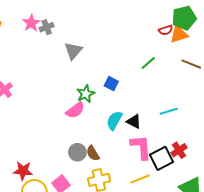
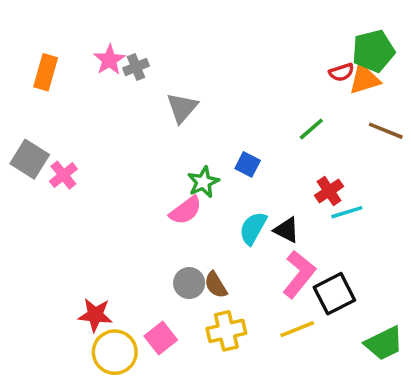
pink L-shape: (141, 147) -> (299, 274), turned 44
red cross: (179, 150) -> (329, 191), moved

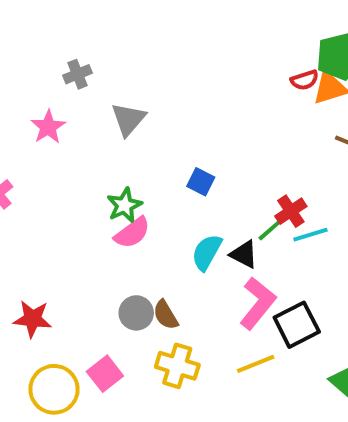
pink star: (109, 60) -> (48, 127), moved
green line: (311, 129) -> (271, 229), moved
green star: (203, 182) -> (124, 205), moved
red star: (95, 315) -> (32, 319), moved
yellow cross: (226, 331) -> (177, 366), turned 30

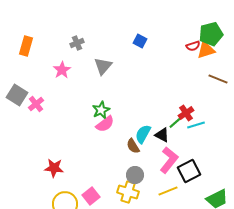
blue square: (201, 182) -> (140, 41), moved
gray circle: (136, 313) -> (135, 175), moved
brown semicircle: (166, 315) -> (133, 146), moved

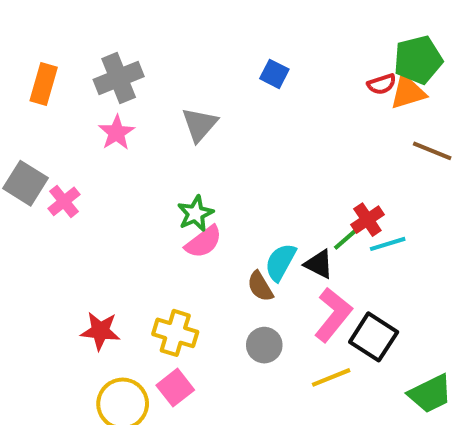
gray cross: (77, 43) -> (119, 78), moved, size x1.6
black square: (189, 171) -> (374, 337), turned -30
yellow cross: (128, 192) -> (175, 333), moved

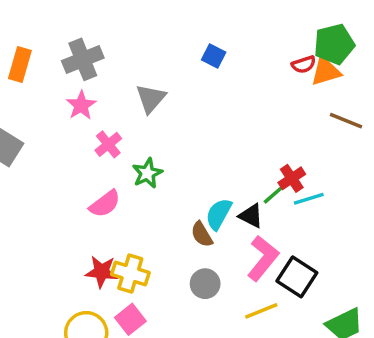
pink cross: (64, 201) -> (108, 144), moved
pink semicircle: (204, 242) -> (105, 204), moved
red star: (100, 331) -> (101, 272), moved

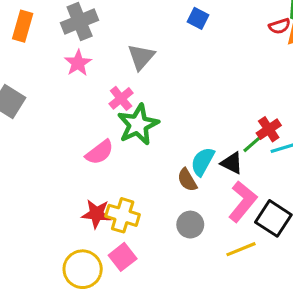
pink cross: (108, 144) -> (121, 98), moved
green star: (147, 173) -> (138, 125), size x1.5

